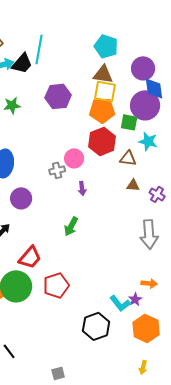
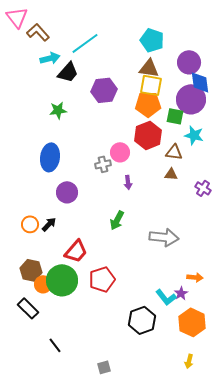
cyan line: (39, 49) -> (85, 43), turned 44
black trapezoid: (22, 63) -> (68, 72), moved
green star: (12, 105) -> (58, 110), moved
brown triangle: (133, 185) -> (171, 174), moved
gray arrow: (149, 234) -> (164, 237), moved, turned -80

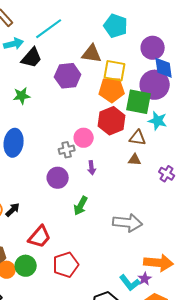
brown triangle: (149, 68) -> (92, 54), moved
green square: (175, 116) -> (139, 102), size x1.5
purple circle: (67, 192) -> (58, 178), moved
orange arrow: (195, 277) -> (159, 263), size x1.8
green circle: (62, 280) -> (26, 266), size x0.7

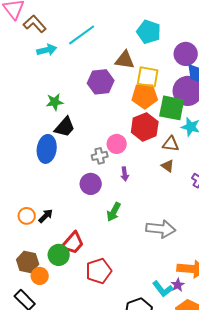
black trapezoid: (32, 58) -> (65, 127), moved
brown triangle: (135, 160) -> (168, 166), turned 32
green circle: (26, 266) -> (59, 255), moved

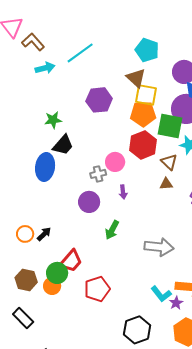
brown triangle: (125, 60) -> (136, 78), moved, turned 35
brown triangle: (171, 144) -> (169, 162), turned 36
brown triangle: (168, 166) -> (166, 184), turned -40
orange circle: (40, 276) -> (52, 286), moved
cyan L-shape: (163, 289) -> (161, 294), moved

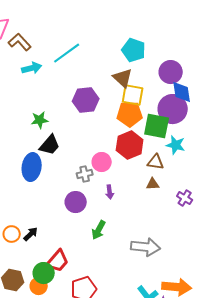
brown triangle: (169, 162) -> (156, 162), turned -36

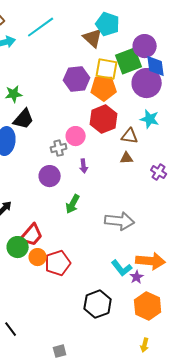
brown triangle: (123, 78) -> (93, 38), moved
purple hexagon: (86, 100) -> (77, 79), moved
green square: (157, 126) -> (129, 61), moved, turned -32
orange circle: (39, 286) -> (38, 257), moved

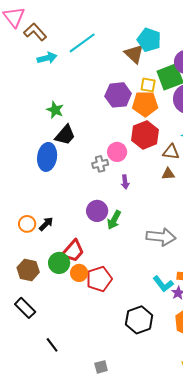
yellow square: (107, 69) -> (148, 85), size x0.7
green star: (14, 94) -> (55, 110), turned 30
purple circle: (50, 176) -> (97, 211), moved

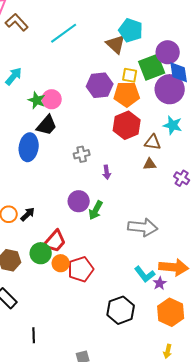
cyan arrow: (47, 58) -> (14, 76), moved, turned -36
pink circle: (117, 152) -> (52, 99), moved
black line: (52, 345) -> (34, 335), turned 35

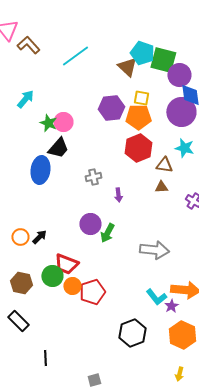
green square: (152, 67) -> (163, 60), moved, turned 36
red trapezoid: (55, 241) -> (66, 264), turned 70

